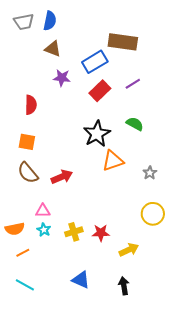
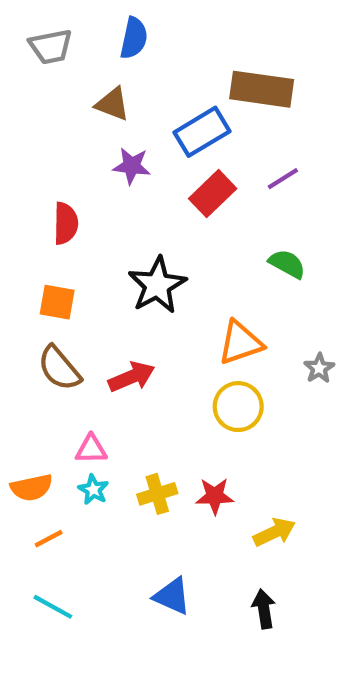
blue semicircle: (50, 21) -> (134, 38), moved
black star: (97, 134) -> (157, 285), moved
yellow circle: (153, 214) -> (238, 407), moved

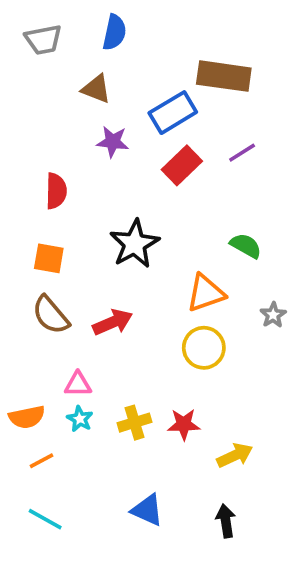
green semicircle: (287, 264) -> (246, 246), moved

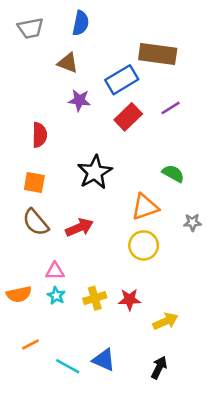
gray star: (273, 315) -> (192, 222), turned 30
orange line: (42, 461) -> (31, 344), moved
cyan line: (45, 519) -> (68, 366), moved
black arrow: (226, 521) -> (159, 368), turned 35

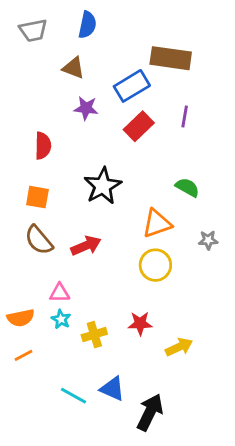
purple line: (171, 108) -> (185, 117), turned -48
yellow cross: (95, 298) -> (94, 335), moved
orange line: (31, 344) -> (23, 355), moved
black arrow: (159, 368) -> (150, 412), moved, size x1.5

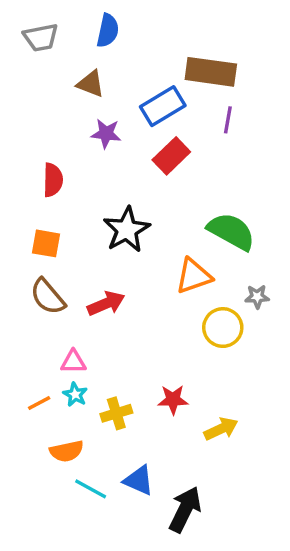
purple line: (185, 117) -> (228, 120), moved
green semicircle: (187, 187) -> (231, 231), size x1.6
yellow circle: (155, 265) -> (223, 328), moved
orange semicircle: (21, 318) -> (67, 451), moved
orange line: (23, 355) -> (39, 403), moved

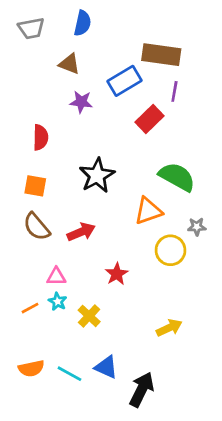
red rectangle: (171, 156) -> (149, 119), moved
red star: (173, 400) -> (117, 274), moved, turned -30
yellow cross: (116, 413) -> (89, 316), turned -30
orange semicircle: (67, 451) -> (31, 368), moved

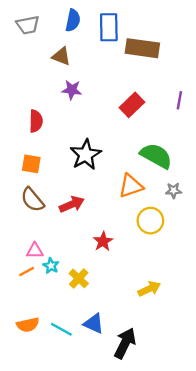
blue rectangle: (125, 81) -> (109, 27), moved, turned -60
purple line: (174, 91) -> (179, 100), moved
gray star: (197, 227) -> (174, 190), moved
pink triangle: (56, 277) -> (35, 251), moved

